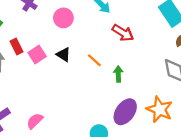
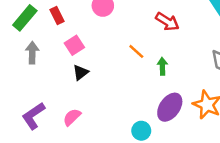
red rectangle: (16, 47) -> (57, 15), moved
black triangle: (63, 55) -> (81, 72), moved, turned 49

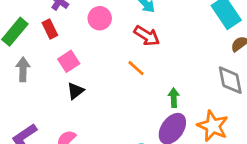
red arrow: (167, 22) -> (147, 36), moved
green arrow: (162, 66) -> (174, 98), moved

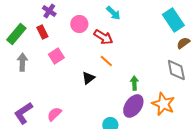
red arrow: (147, 36) -> (103, 37), moved
black triangle: (75, 91) -> (88, 78), moved

